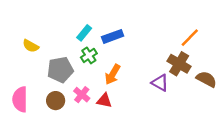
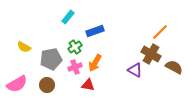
cyan rectangle: (84, 33) -> (68, 17), moved
yellow semicircle: (31, 46) -> (24, 47), moved
pink cross: (82, 95) -> (75, 67), moved, turned 32
pink semicircle: (20, 99) -> (17, 84), turned -120

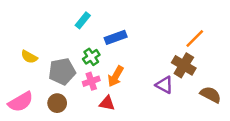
brown semicircle: (174, 67) -> (211, 95), moved

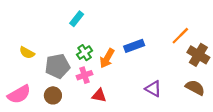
blue rectangle: (116, 37) -> (134, 46), moved
brown cross: (184, 65) -> (198, 55), moved
orange arrow: (116, 76) -> (107, 58), moved
purple triangle: (164, 85) -> (153, 89), moved

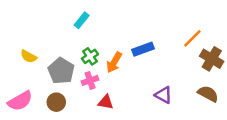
gray pentagon: (57, 66) -> (61, 71), turned -30

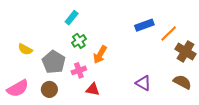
blue rectangle: (143, 49) -> (144, 25), moved
green cross: (90, 56) -> (79, 41), moved

